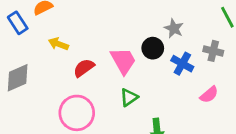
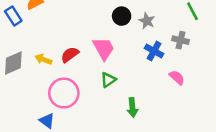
yellow arrow: (58, 44) -> (43, 59), moved
black circle: (153, 48) -> (122, 16), moved
pink semicircle: (209, 95) -> (177, 77), turned -98

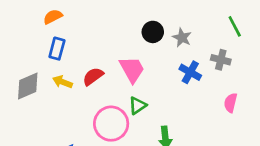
blue rectangle: (13, 16) -> (57, 49), moved, turned 48
pink semicircle: (177, 77) -> (231, 103), moved, turned -119
pink circle: (64, 93) -> (111, 124), moved

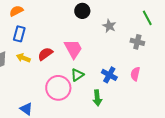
black circle: (153, 32) -> (82, 11), moved
blue cross: (190, 72) -> (109, 75), moved
pink semicircle: (231, 103) -> (135, 74), moved

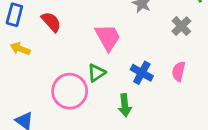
gray cross: (137, 42) -> (181, 26), turned 32
pink trapezoid: (73, 49) -> (108, 37), moved
red semicircle: (45, 54) -> (51, 22), moved, turned 84

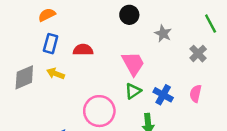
red semicircle: (51, 22) -> (83, 50), turned -48
green triangle: (96, 73) -> (133, 91), moved

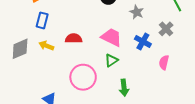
red semicircle: (83, 50) -> (74, 38), moved
pink trapezoid: (133, 64) -> (111, 37), turned -35
blue cross: (163, 95) -> (143, 41), moved

